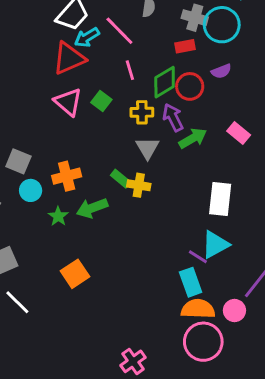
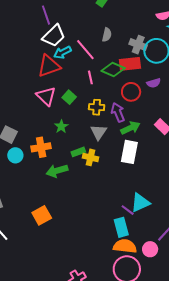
red rectangle: (185, 46) -> (130, 64), size x1.5
green diamond: (165, 82) -> (113, 70), moved, turned 50
green rectangle: (121, 179) -> (78, 152), turned -64
white rectangle: (220, 199) -> (129, 152), moved
green star: (58, 216) -> (61, 127), moved

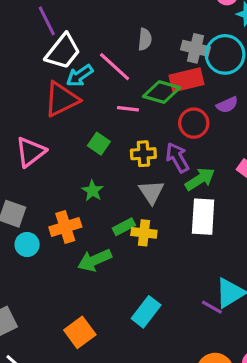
pink line: (90, 77) -> (128, 109), turned -64
pink triangle: (46, 96) -> (31, 152), moved, turned 45
cyan rectangle: (121, 227) -> (146, 312), moved, turned 60

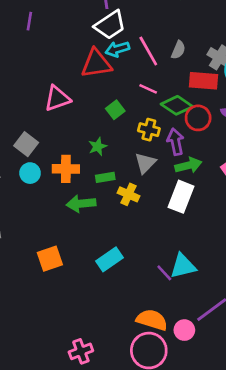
gray semicircle: (145, 39) -> (178, 50), moved
green diamond: (162, 92) -> (177, 105), moved
green rectangle: (124, 227) -> (105, 177), moved

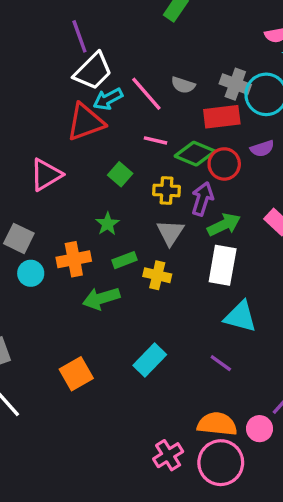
gray semicircle: (178, 50) -> (183, 85), turned 96
purple arrow: (176, 142) -> (202, 199), turned 40
cyan triangle: (183, 266) -> (240, 317), moved, turned 40
pink cross: (81, 351) -> (168, 455), moved

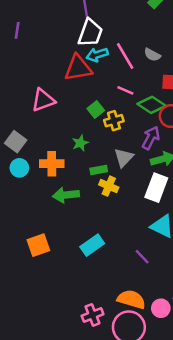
white trapezoid: (93, 71) -> (90, 33), turned -36
yellow cross: (166, 190) -> (114, 121), moved, turned -30
green rectangle: (124, 260) -> (99, 170), moved

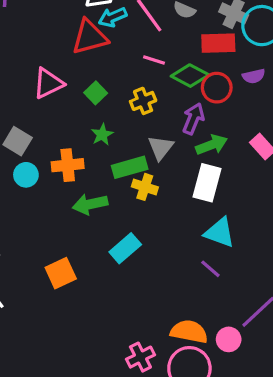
green square: (96, 110) -> (96, 93), moved
green rectangle: (99, 170) -> (130, 167), size x1.5
cyan rectangle: (92, 245) -> (125, 248), moved
purple line: (142, 257) -> (210, 269), moved

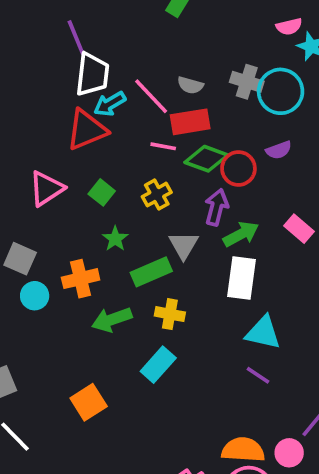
red rectangle: (218, 43) -> (190, 122), moved
yellow cross: (145, 187) -> (170, 314), moved

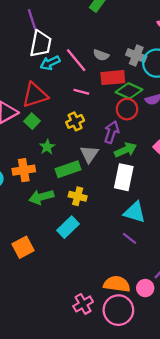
red rectangle: (190, 122) -> (113, 78), moved
red triangle: (87, 130) -> (35, 95), moved
green diamond: (206, 159) -> (129, 91), moved
green square: (102, 192) -> (32, 121), moved

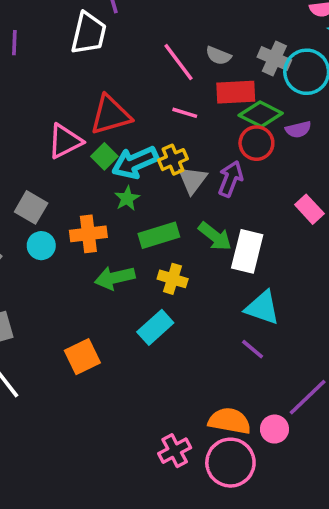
white trapezoid: (41, 44) -> (89, 33), moved
cyan arrow: (50, 63) -> (135, 162), moved, size x1.4
green arrow: (126, 150) -> (215, 236), moved, turned 60
gray triangle: (89, 154) -> (193, 180), moved

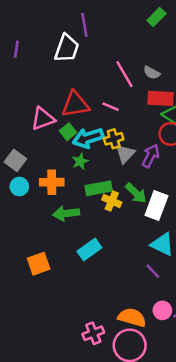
pink line: (185, 113) -> (110, 107), moved
yellow cross: (173, 279) -> (112, 201), moved
pink circle: (274, 429) -> (162, 310), moved

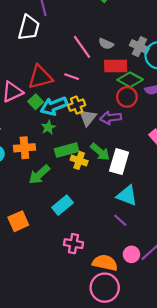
purple arrow: (151, 156) -> (111, 118), turned -120
green arrow: (66, 213) -> (39, 175), turned -30
pink cross: (93, 333) -> (73, 244), moved, turned 36

